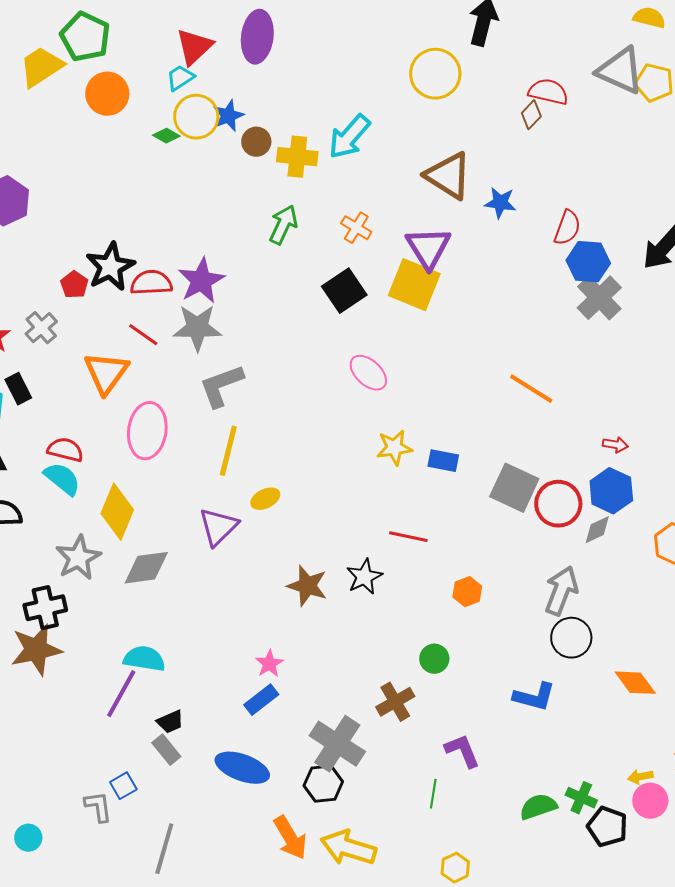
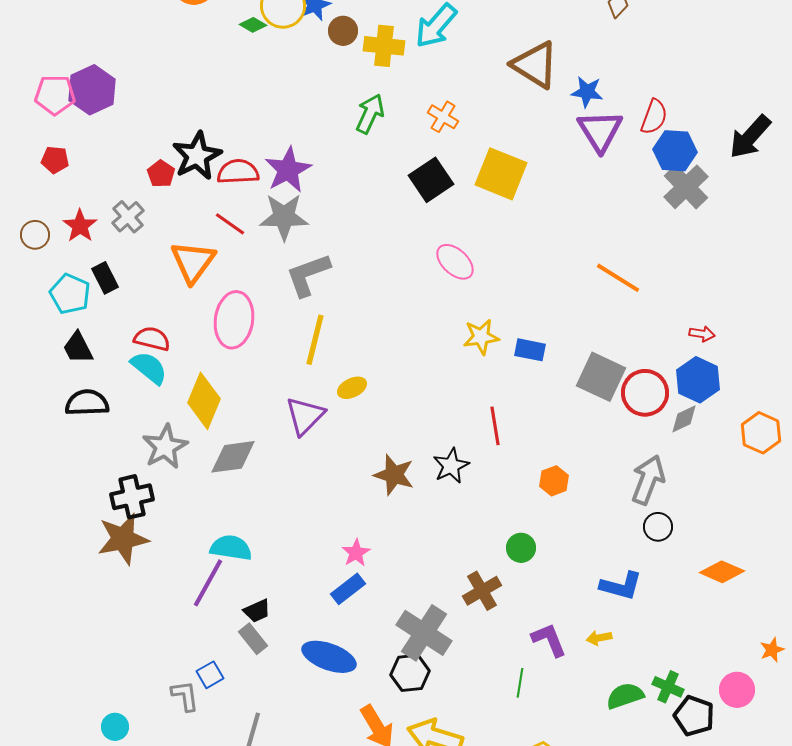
purple triangle: (428, 248) -> (600, 131), moved
red line: (408, 537) -> (495, 426), turned 69
black circle: (571, 638) -> (658, 527), size x0.7
orange diamond: (635, 683) -> (722, 572), turned -30
yellow arrow: (640, 777) -> (599, 638), moved

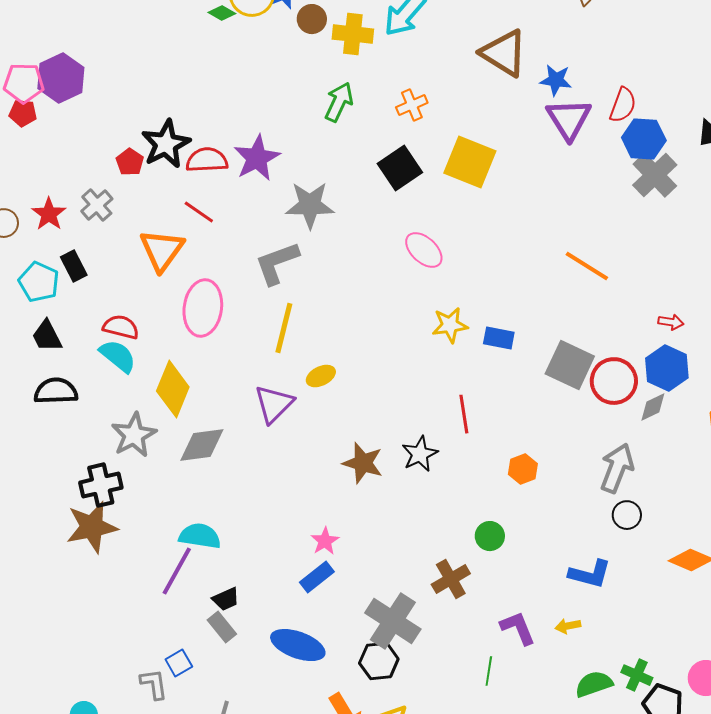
orange cross: (443, 117) -> (412, 105), turned 36
red pentagon: (55, 160) -> (23, 113), moved
gray star: (284, 217) -> (310, 205), moved

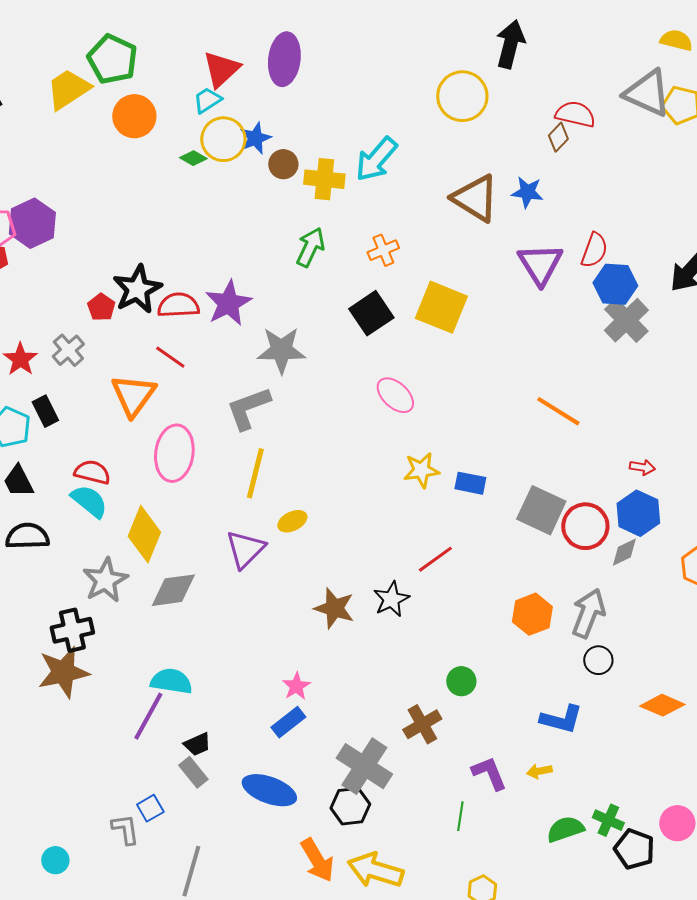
blue star: (556, 80) -> (527, 192), moved
red line: (464, 414) -> (435, 559), turned 63
orange hexagon: (523, 469) -> (532, 614), moved, size x1.4

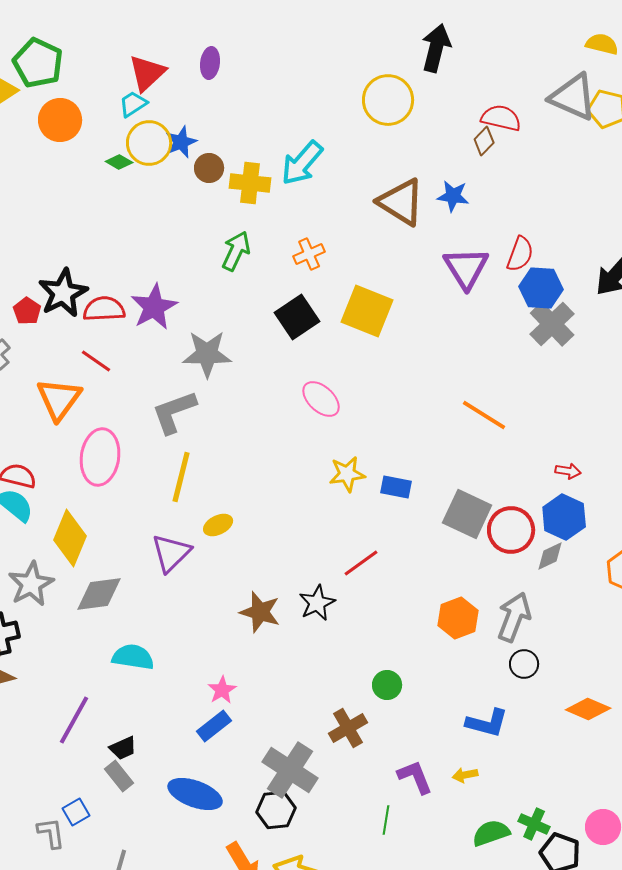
purple ellipse: (284, 59) -> (210, 63), size x0.6
cyan semicircle: (171, 681) -> (133, 657), moved

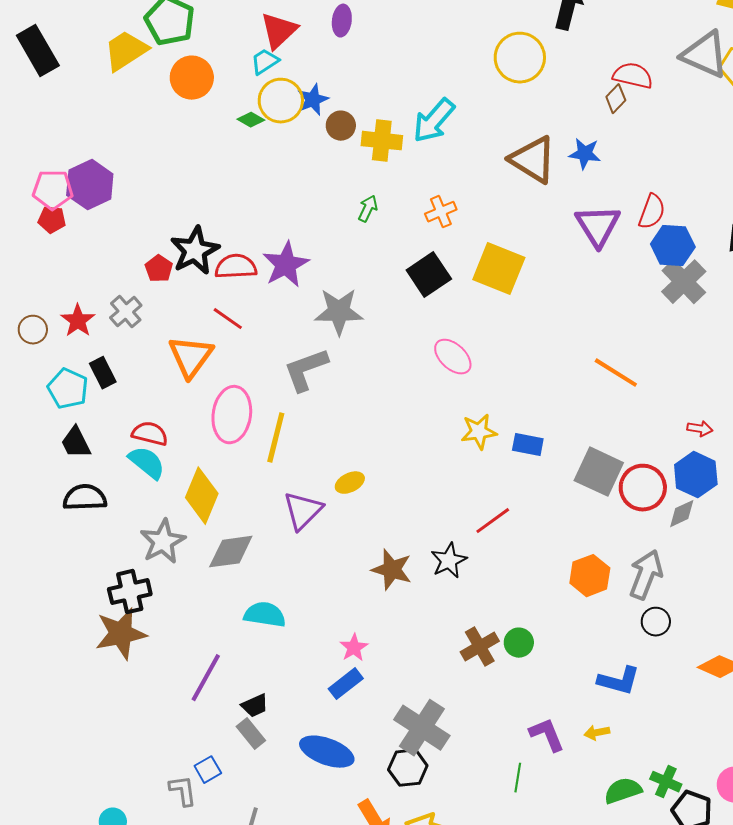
green arrow: (236, 251) -> (368, 209), size x0.7
yellow line: (181, 477) -> (276, 438), moved
brown cross: (348, 728) -> (480, 647), moved

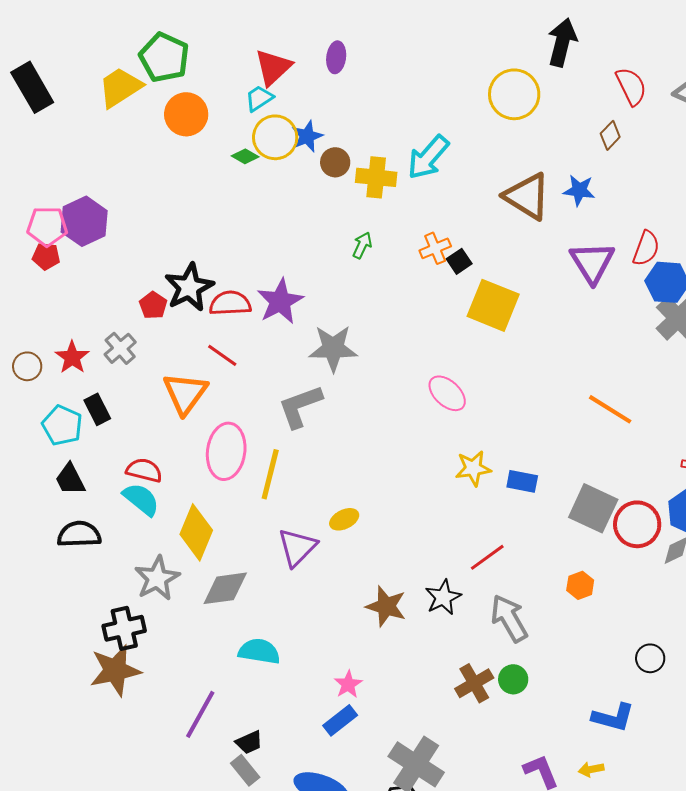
red semicircle: (633, 76) -> (631, 86), moved, turned 51
black square: (429, 275) -> (459, 261), moved, size x0.6
gray arrow: (646, 575) -> (509, 618), moved, turned -51
orange hexagon: (590, 576) -> (580, 585), moved, size x0.7

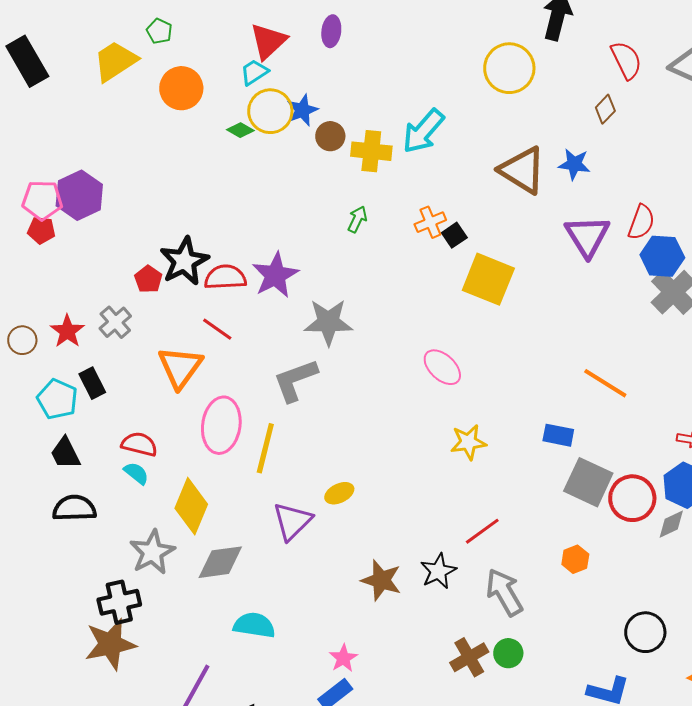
green pentagon: (164, 57) -> (159, 31), size x0.5
blue rectangle: (522, 481) -> (558, 435), moved
cyan semicircle: (141, 499) -> (136, 473), size x0.7
black circle: (650, 658) -> (645, 632), size x1.4

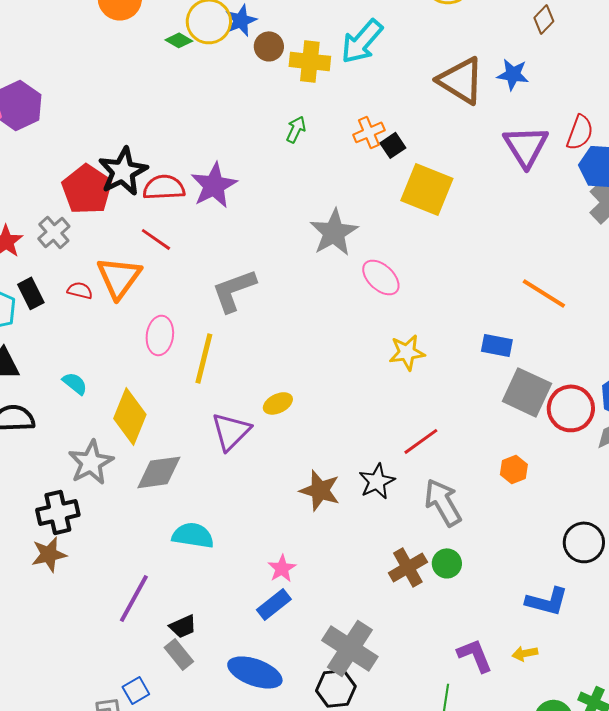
red pentagon: (148, 279) -> (87, 189), size x1.8
gray star: (328, 322) -> (334, 232), moved, turned -30
pink ellipse: (221, 425) -> (160, 335), size x0.7
red semicircle: (139, 444) -> (80, 290), moved, size x0.7
brown star: (110, 644) -> (49, 554), size x0.7

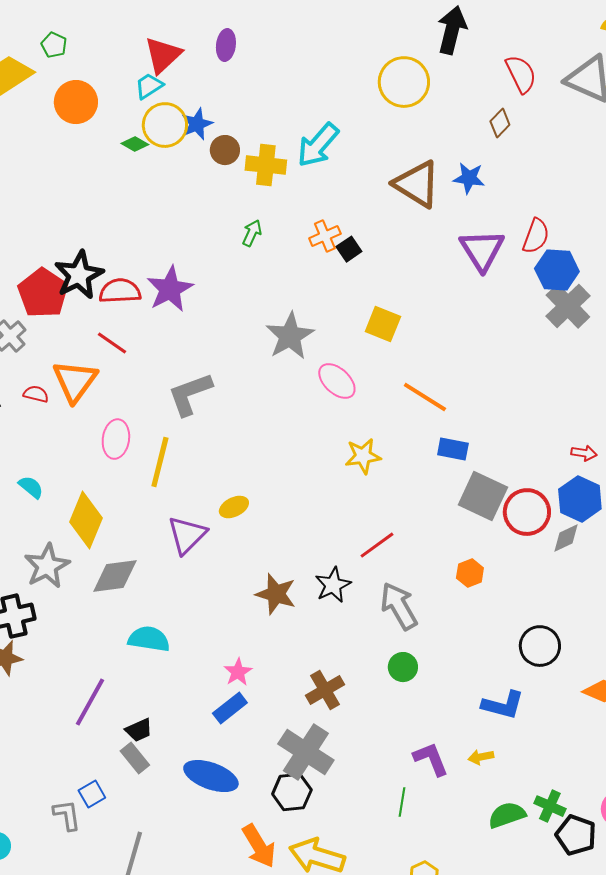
yellow square: (427, 189) -> (383, 324), moved, size x0.7
orange line: (544, 293) -> (425, 397), moved
brown cross: (408, 567) -> (325, 690), moved

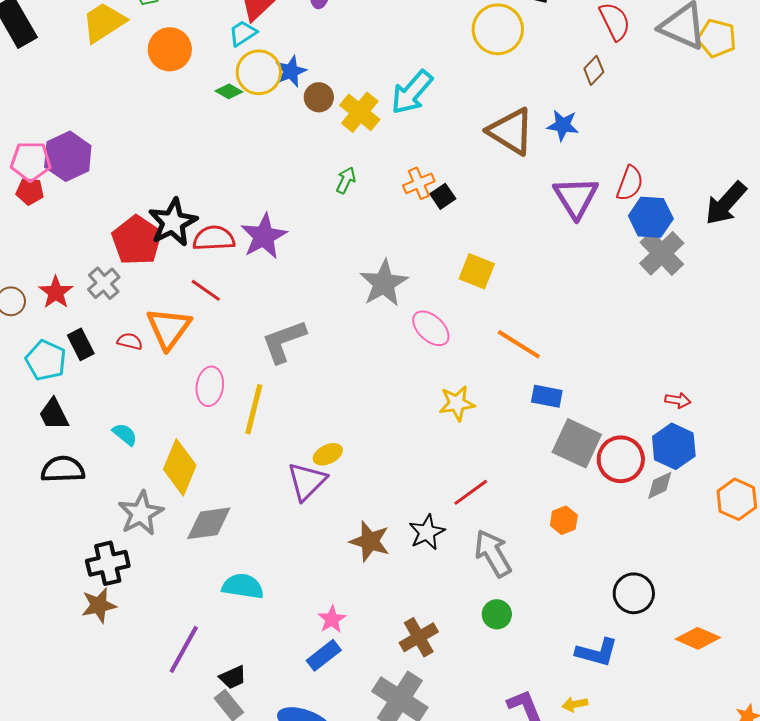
yellow cross: (266, 165) -> (360, 112), turned 33
purple triangle: (187, 535) -> (307, 481), moved

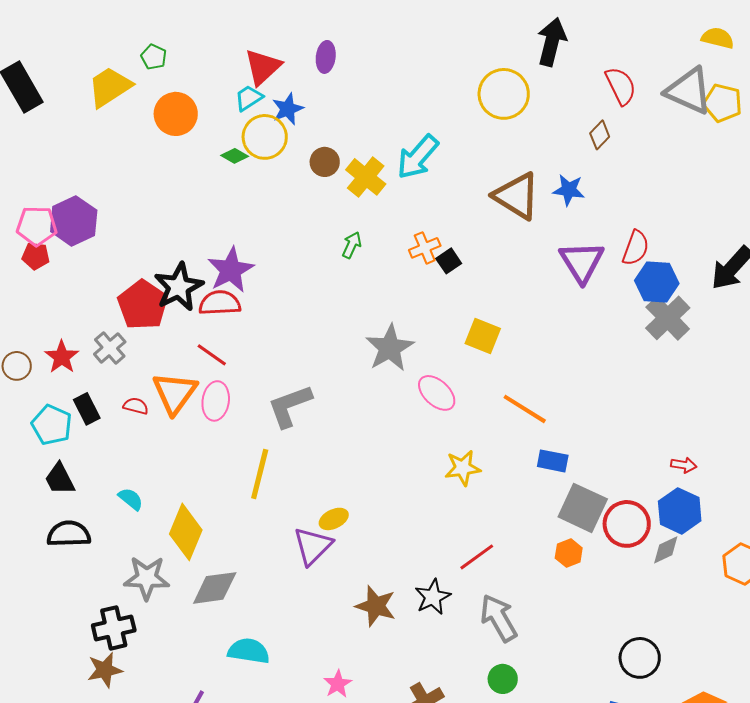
blue star: (291, 71) -> (288, 109), moved
purple star: (264, 236) -> (231, 270), moved
pink ellipse: (210, 386) -> (216, 401), moved
gray star: (141, 513) -> (147, 578), turned 30
orange hexagon: (564, 520) -> (569, 553), moved

